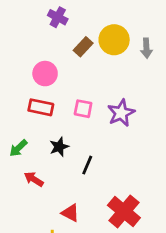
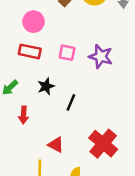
purple star: (121, 113) -> (101, 56), turned -30
red arrow: (34, 179) -> (24, 115), turned -119

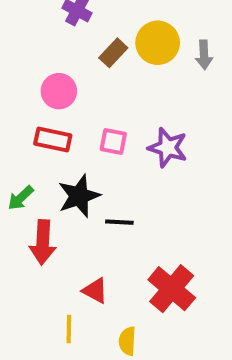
black star: (46, 86) -> (79, 196), size x1.5
black line: (71, 102) -> (119, 222), turned 70
red arrow: (24, 115) -> (43, 242), size x1.5

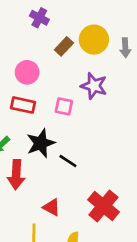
purple star: (168, 148) -> (94, 86), moved
black line: (119, 222) -> (68, 161), turned 30

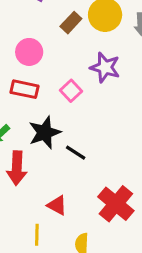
pink square: (64, 106) -> (71, 91), turned 36

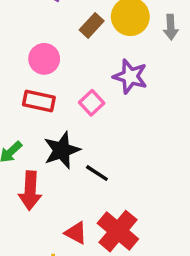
red cross: (116, 204) -> (118, 231), moved

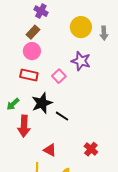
brown rectangle: (92, 25) -> (33, 32), moved
red cross: (118, 231) -> (91, 149), moved, size x0.6

